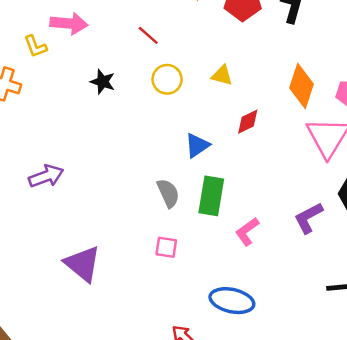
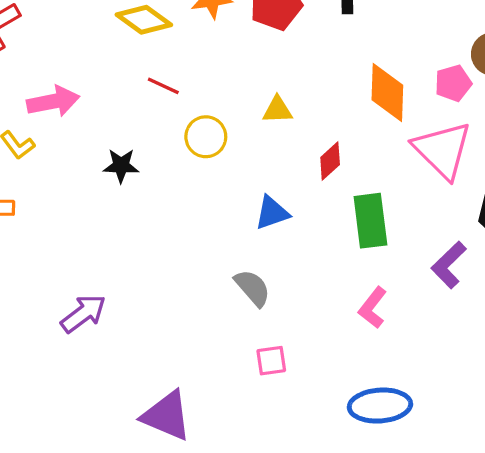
blue triangle: (197, 145) -> (272, 213), turned 32
green rectangle: (211, 196) -> (370, 221), moved

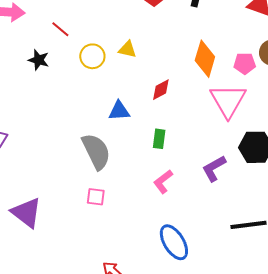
red line: (163, 86) -> (60, 29), moved
yellow triangle: (277, 110) -> (127, 49), moved
green rectangle: (370, 221) -> (159, 139), moved, size x0.6
gray semicircle: (252, 288) -> (96, 151), size x1.5
blue ellipse: (380, 406) -> (174, 242), moved, turned 48

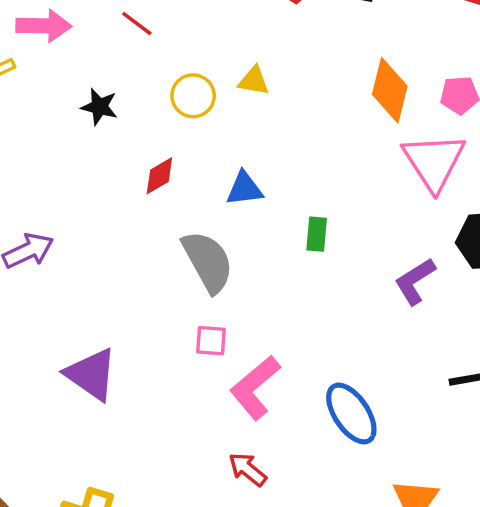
red line: (60, 29) -> (137, 24), moved
red diamond: (161, 90) -> (159, 176), moved
pink L-shape: (163, 182) -> (255, 388), moved, size x1.5

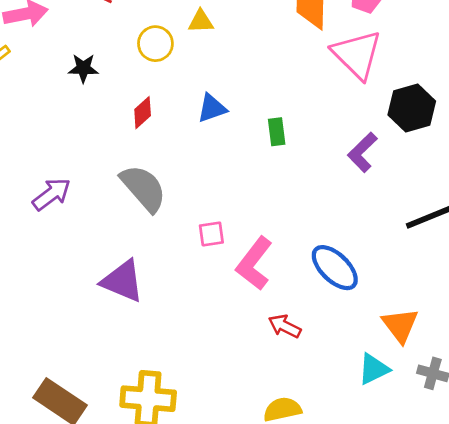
gray semicircle: (208, 262) -> (143, 188), moved
red arrow: (248, 469) -> (285, 326), moved

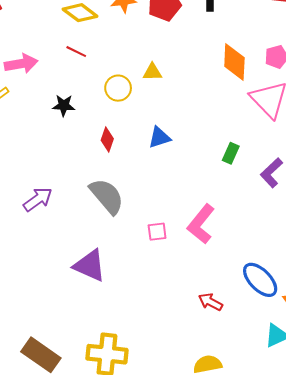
red diamond: (143, 113) -> (107, 140), turned -30
green rectangle: (277, 132) -> (231, 153), moved, turned 30
pink L-shape: (254, 263) -> (201, 224), moved
blue ellipse: (335, 268) -> (260, 280), moved

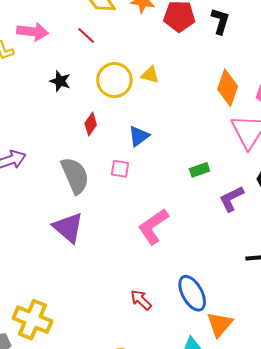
yellow circle: (118, 88) -> (114, 80), size x1.4
blue triangle: (159, 137) -> (139, 136), turned -35
green rectangle: (231, 153) -> (200, 170), turned 30
pink square: (157, 232) -> (120, 169), moved
purple triangle: (90, 266) -> (68, 228), moved

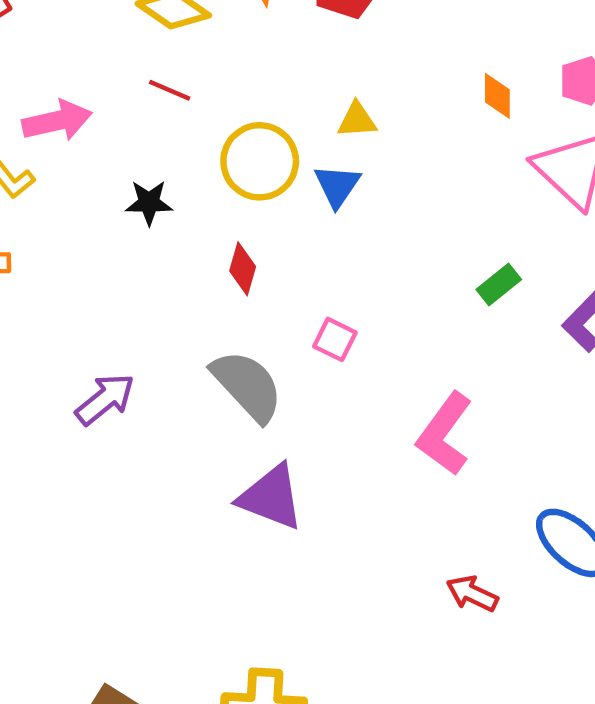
yellow triangle: (150, 75) -> (357, 120), moved
orange diamond: (228, 88) -> (497, 96), size x0.6
blue triangle: (139, 136) -> (337, 186), moved
pink square: (120, 169) -> (335, 339), turned 36

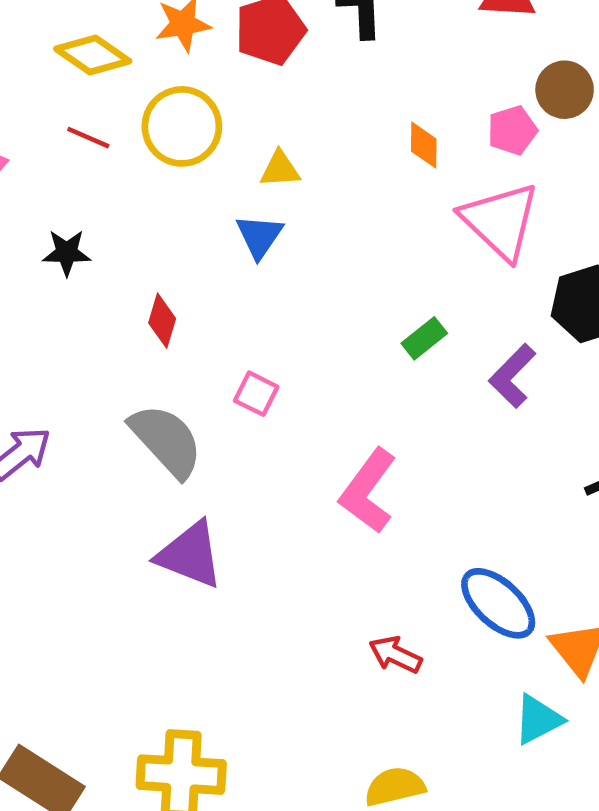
yellow circle: (260, 161) -> (182, 126), moved

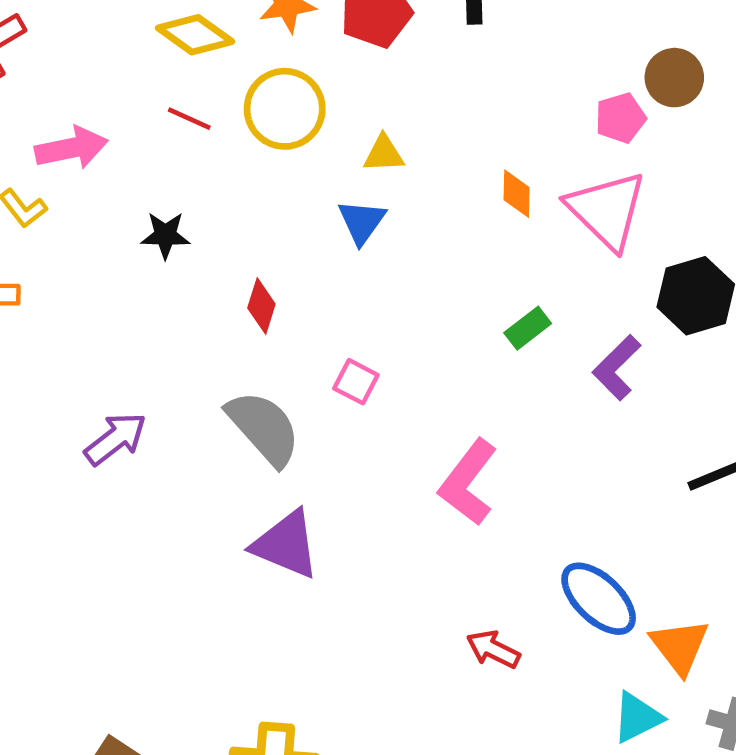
orange diamond: (424, 145) -> (517, 194), moved

